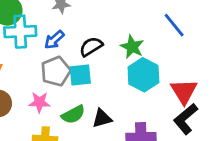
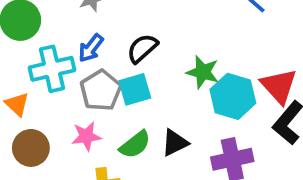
cyan cross: (20, 32) -> (52, 69), moved
green star: (132, 47) -> (203, 72), moved
cyan hexagon: (143, 75) -> (233, 96), moved

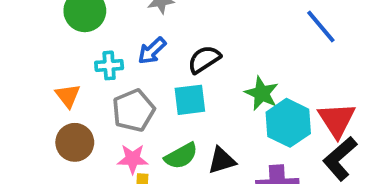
cyan cross: (52, 69) -> (109, 65), size x0.6
gray pentagon: (101, 90) -> (133, 110), moved
pink star: (86, 136) -> (133, 159), moved

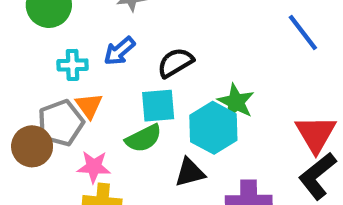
orange triangle: (68, 96) -> (89, 106), moved
gray pentagon: (133, 110) -> (61, 123), moved
cyan hexagon: (288, 123) -> (213, 128), moved
green semicircle: (181, 156) -> (144, 138), moved

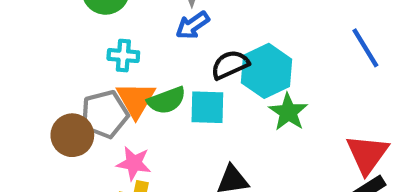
blue arrow: (119, 51) -> (193, 25), moved
orange triangle: (89, 106) -> (136, 100), size x1.4
cyan hexagon: (213, 128) -> (266, 71), moved
green semicircle: (144, 138) -> (167, 100), moved

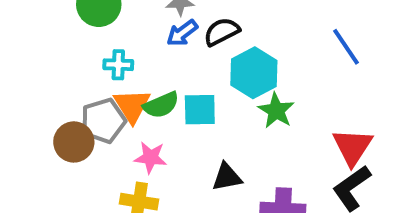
black semicircle: (230, 65) -> (222, 32), moved
pink star: (134, 163) -> (151, 157), moved

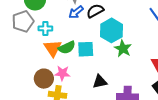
gray pentagon: (103, 121) -> (23, 21), moved
brown circle: (74, 142) -> (44, 79), moved

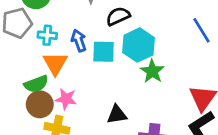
blue arrow: (76, 12) -> (79, 41), moved, turned 105
green semicircle: (67, 47) -> (36, 84), moved
cyan square: (86, 49) -> (104, 52), moved

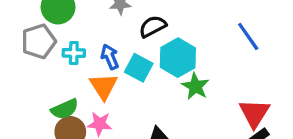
cyan square: (104, 52) -> (139, 68), turned 30
orange triangle: (55, 63) -> (104, 86), moved

